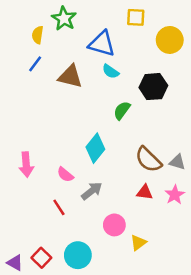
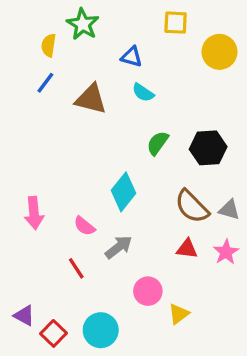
blue triangle: (102, 44) -> (132, 57), size x0.6
black hexagon: (153, 87) -> (208, 148), moved
purple triangle: (15, 263) -> (24, 316), moved

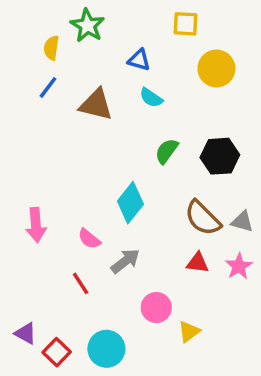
yellow circle: (219, 52) -> (216, 68), moved

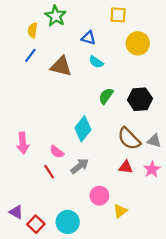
red line: (81, 283) -> (49, 172), moved

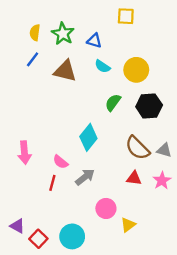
green star: (56, 16) -> (63, 34), moved
yellow circle: (138, 43) -> (136, 70), moved
red line: (49, 172) -> (52, 183), turned 48

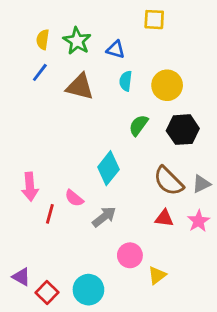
cyan semicircle: (102, 66) -> (126, 81), turned 63
gray triangle: (164, 150) -> (201, 184), turned -42
red line: (52, 183) -> (50, 214), moved

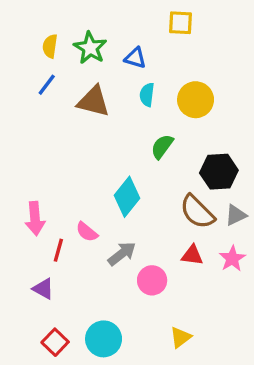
black hexagon: (183, 130) -> (219, 172), moved
pink circle: (130, 255) -> (152, 280), moved
yellow triangle: (157, 275) -> (180, 337), moved
purple triangle: (21, 277) -> (43, 289), moved

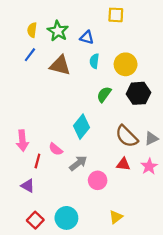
black hexagon: (219, 172) -> (138, 93), moved

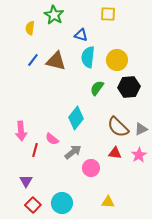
green star: (58, 31) -> (54, 15), moved
blue line: (30, 55) -> (33, 60), moved
cyan semicircle: (94, 61) -> (88, 57), size x1.5
purple triangle: (28, 186) -> (26, 181), moved, turned 32
yellow triangle: (116, 217) -> (108, 202), turned 40

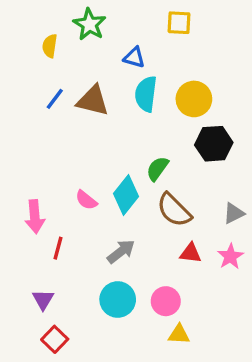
green semicircle: (97, 88) -> (157, 169), moved
brown semicircle: (118, 127) -> (174, 210), moved
pink semicircle: (52, 139) -> (86, 200), moved
pink circle: (91, 168) -> (166, 301), moved
cyan circle: (62, 203) -> (118, 300), moved

